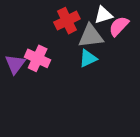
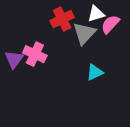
gray triangle: (91, 36) -> (84, 33), turned -40
cyan triangle: (88, 58) -> (95, 72), moved

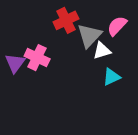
white triangle: (96, 14) -> (102, 51), moved
cyan triangle: (95, 72) -> (111, 77), moved

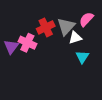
red cross: (66, 20) -> (46, 27), moved
cyan triangle: (111, 77) -> (82, 57), turned -32

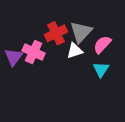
pink semicircle: (86, 19) -> (102, 44), moved
white triangle: (75, 38) -> (75, 51), moved

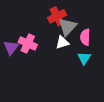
red cross: (56, 33) -> (57, 16), moved
pink semicircle: (102, 44) -> (85, 37), turned -42

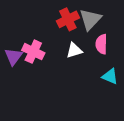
gray triangle: (67, 27) -> (90, 19), moved
cyan triangle: (84, 58) -> (110, 76), moved, turned -40

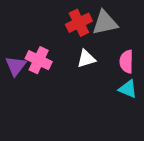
gray triangle: (90, 19) -> (105, 23), turned 35
pink semicircle: (101, 44) -> (126, 62), moved

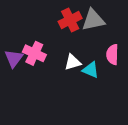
white triangle: (86, 59) -> (73, 62), moved
cyan triangle: (128, 89) -> (91, 70), moved

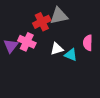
red cross: (70, 20) -> (42, 22), moved
gray triangle: (93, 20) -> (59, 16), moved

